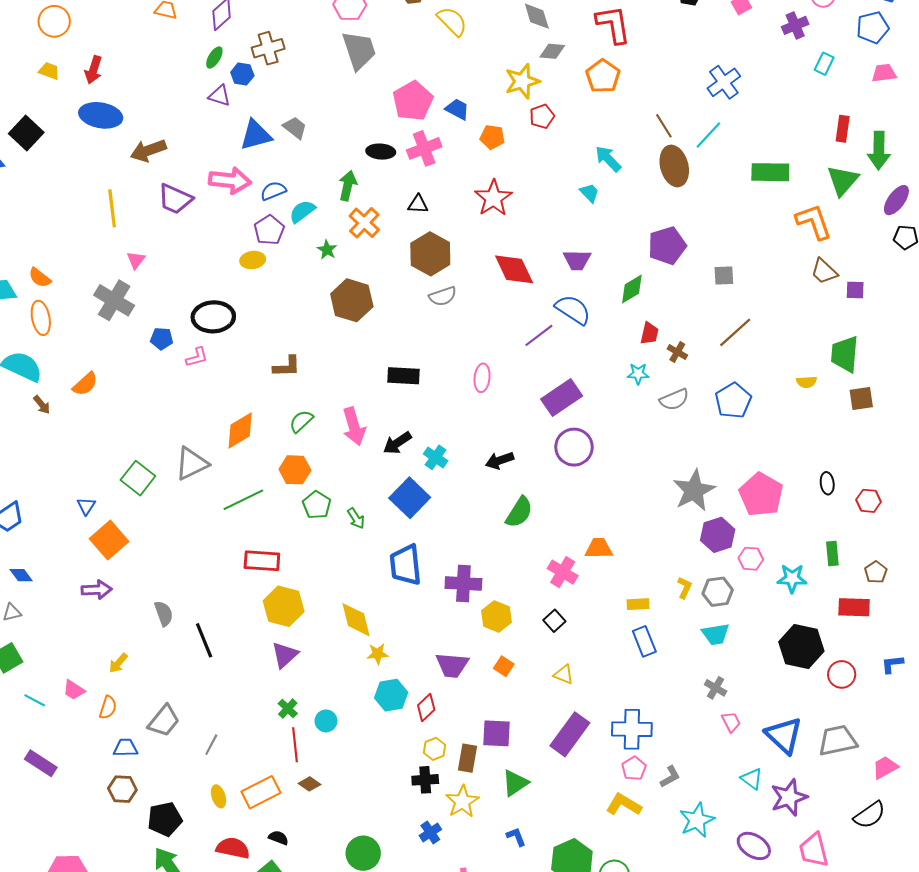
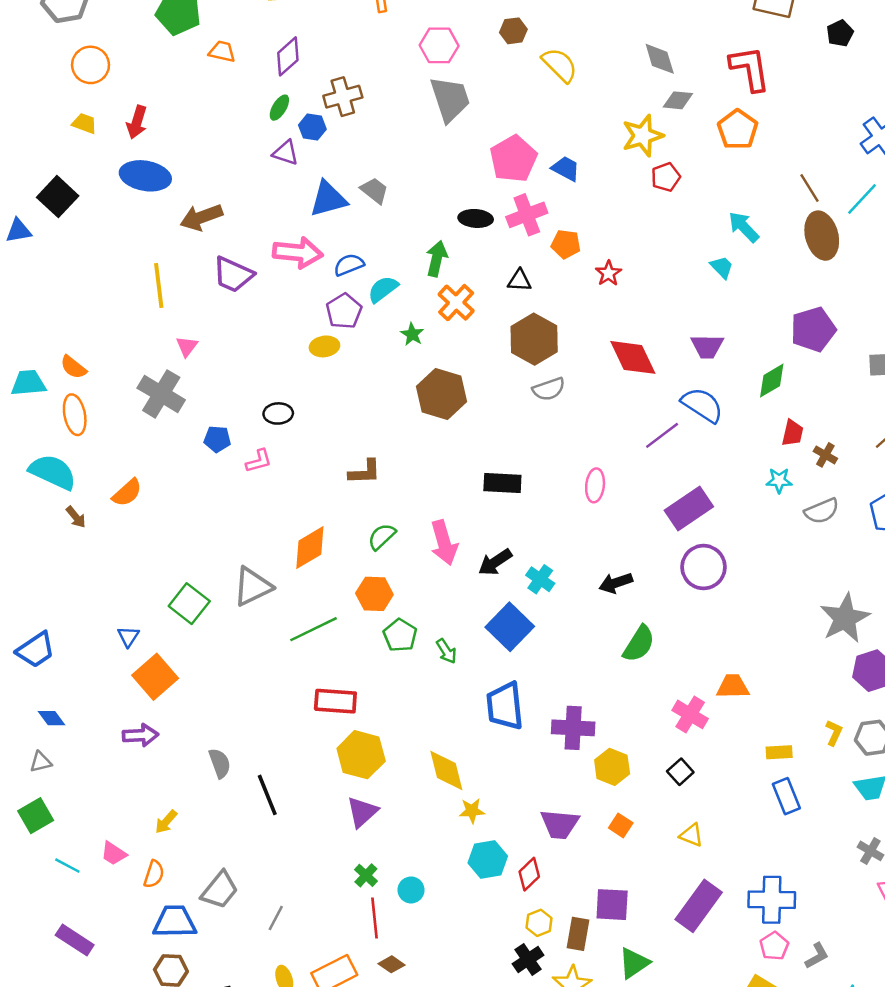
orange pentagon: (492, 137) -> (566, 244), moved
red star: (493, 198) -> (608, 273), size x0.6
black ellipse: (213, 317) -> (278, 413), size x0.6
blue trapezoid: (126, 748) -> (175, 922), size x1.5
black cross: (425, 780) -> (528, 959), turned -30

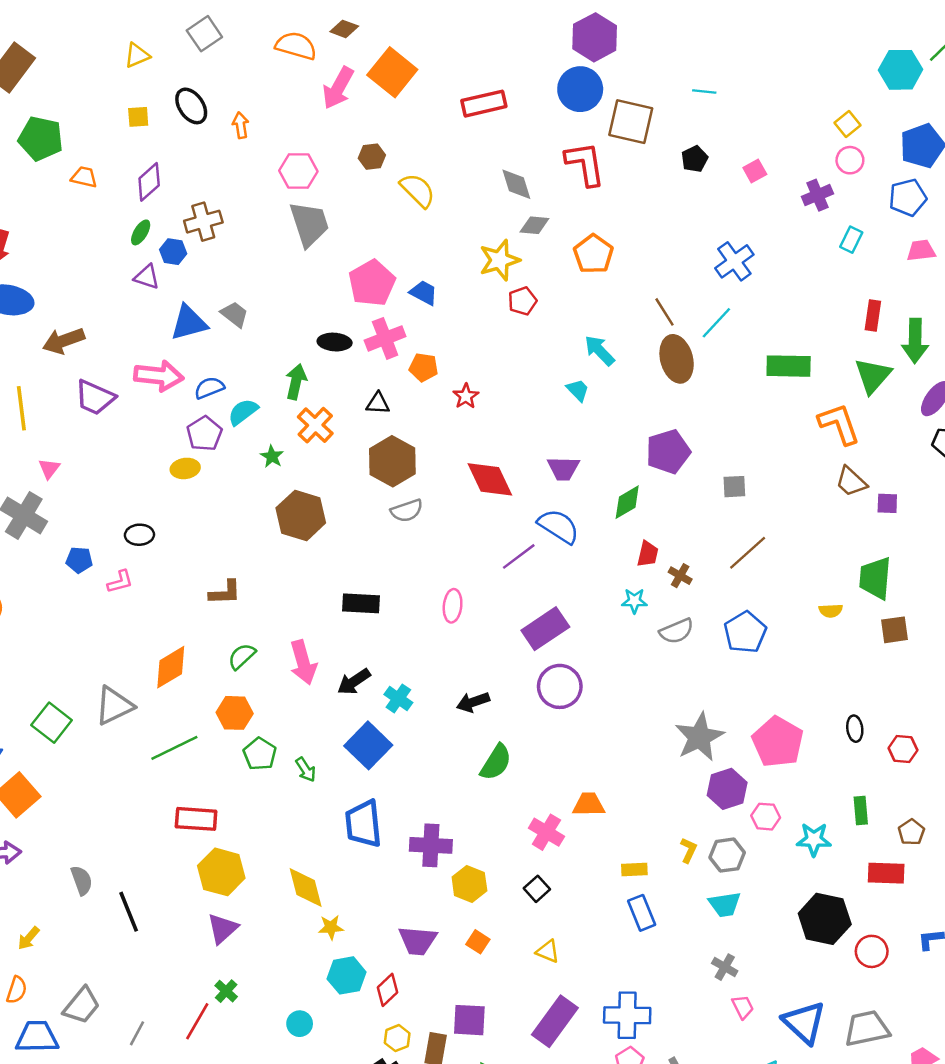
red L-shape: (750, 69) -> (585, 164), moved
cyan circle: (411, 890) -> (300, 1024), moved
red line: (374, 918) -> (197, 1021), moved, turned 36

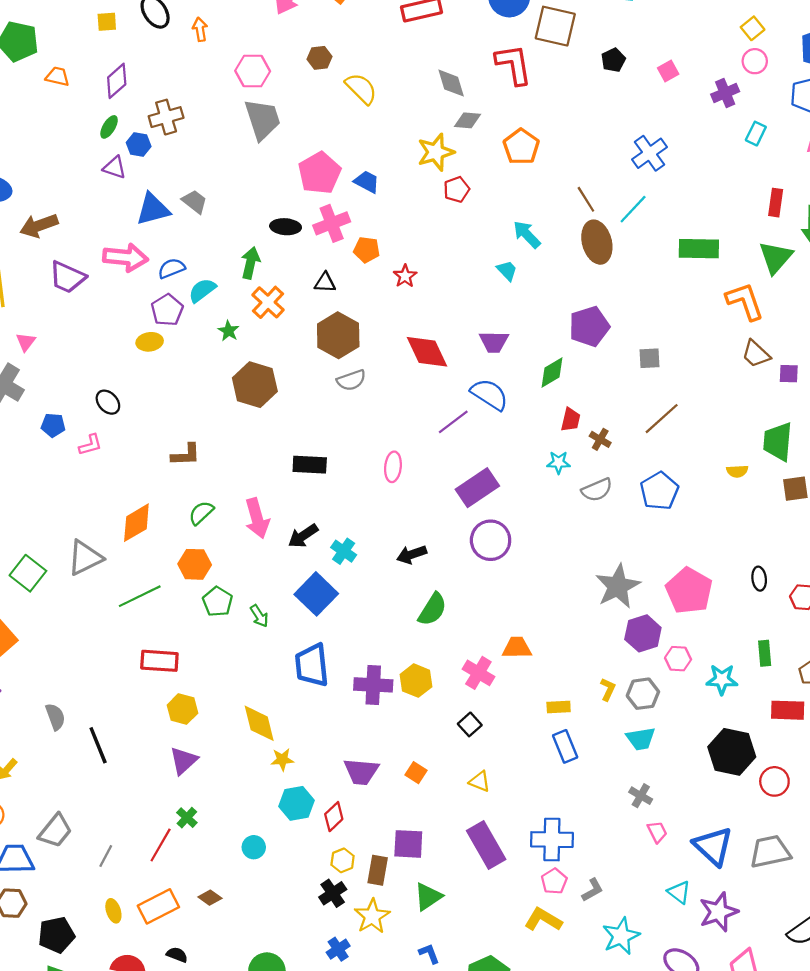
black ellipse: (139, 535) -> (108, 402), turned 50
yellow hexagon: (221, 872) -> (182, 709), size x0.7
yellow hexagon: (469, 884) -> (416, 681), moved
purple rectangle: (555, 1021) -> (486, 845), turned -66

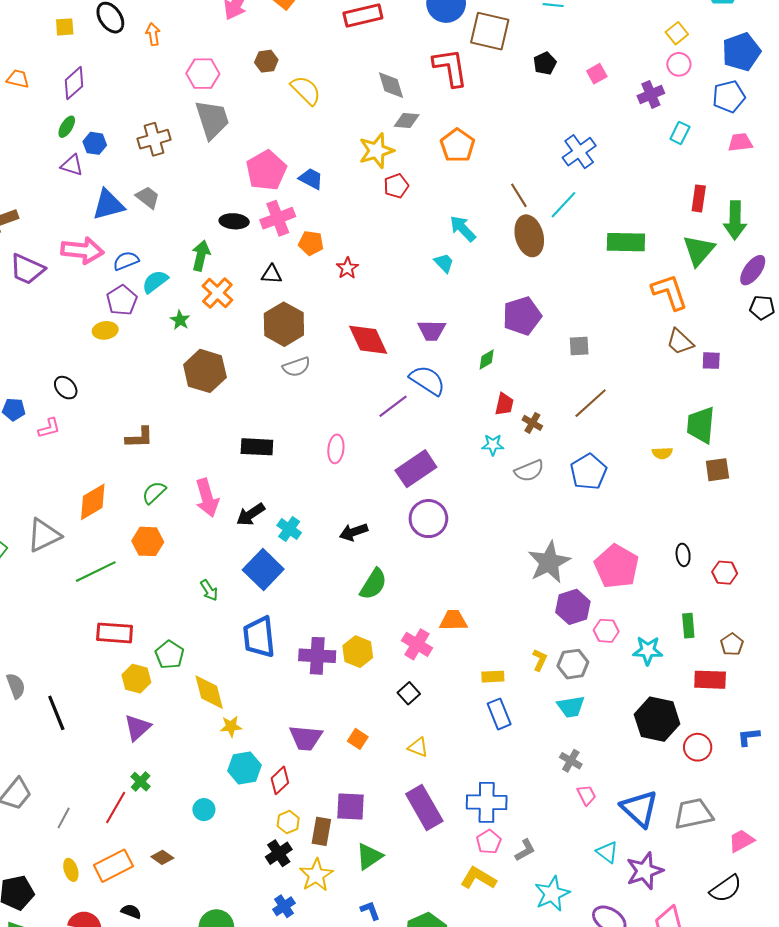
brown cross: (166, 117) -> (154, 139), moved
green diamond: (552, 373) -> (487, 360), size x0.7
green pentagon: (218, 602) -> (170, 655), moved

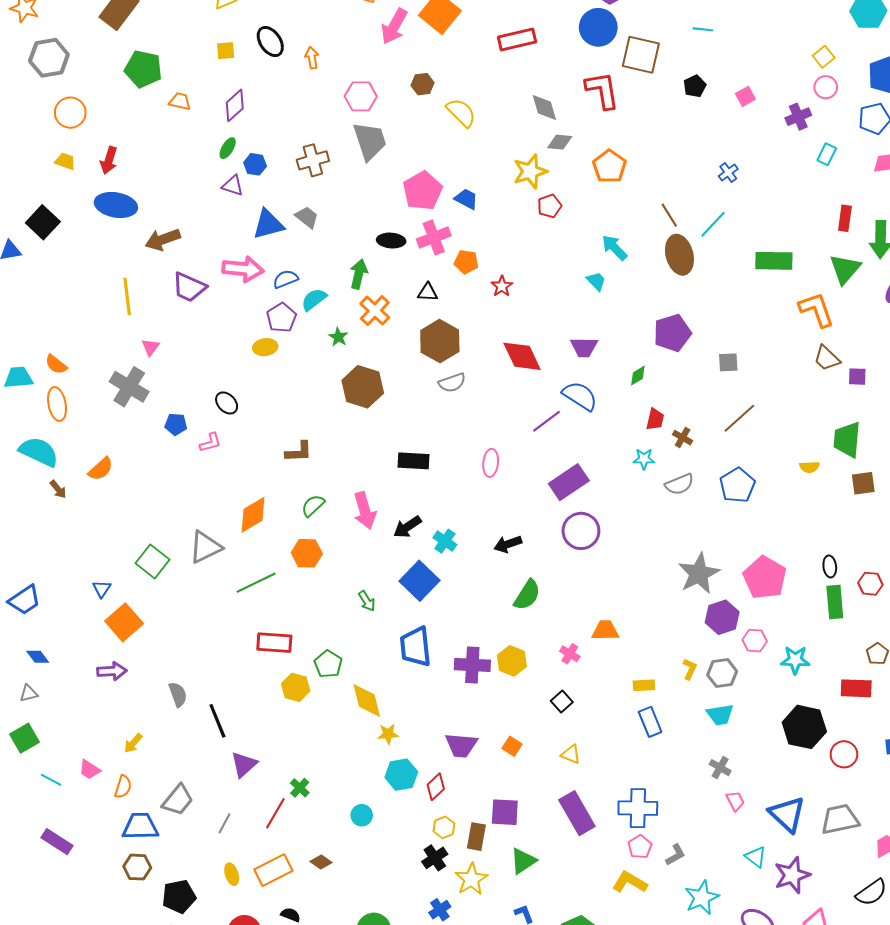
blue cross: (579, 152) -> (728, 172), size x0.6
green rectangle: (688, 626) -> (835, 602), moved, size x1.4
pink cross: (417, 644) -> (570, 654), size x0.7
purple triangle: (137, 727) -> (244, 764), moved

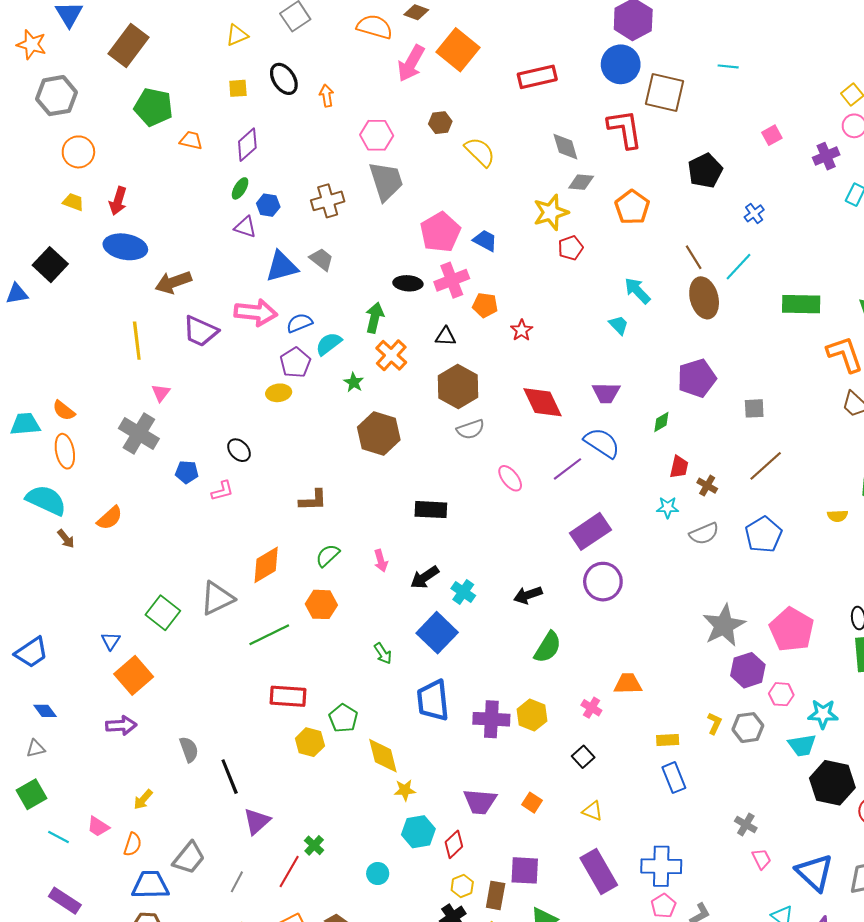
black pentagon: (695, 86) -> (705, 171), moved, size x1.5
pink ellipse: (491, 463) -> (510, 478), moved, turned -44
pink arrow: (365, 511) -> (381, 561), size x0.6
cyan trapezoid: (720, 715) -> (802, 745), moved

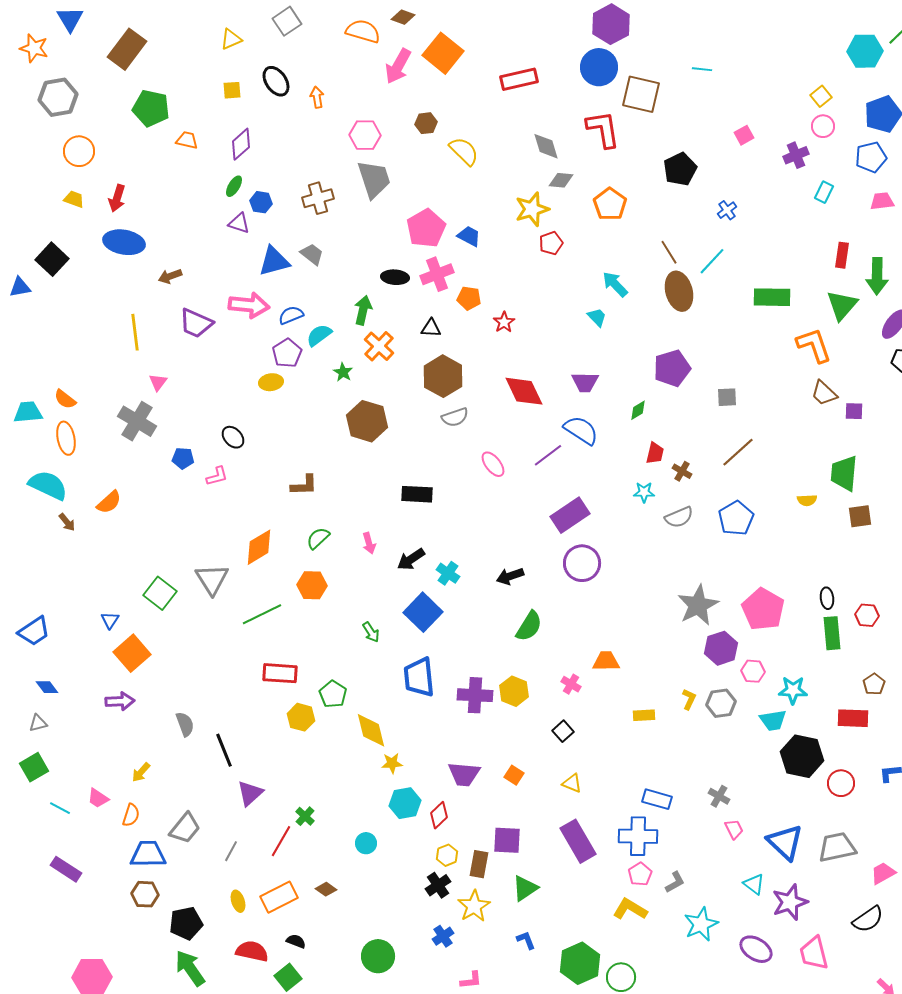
brown arrow: (173, 282) -> (170, 276), size x0.7
gray triangle: (217, 598) -> (212, 579), turned -36
blue rectangle: (674, 778) -> (657, 799), moved, turned -52

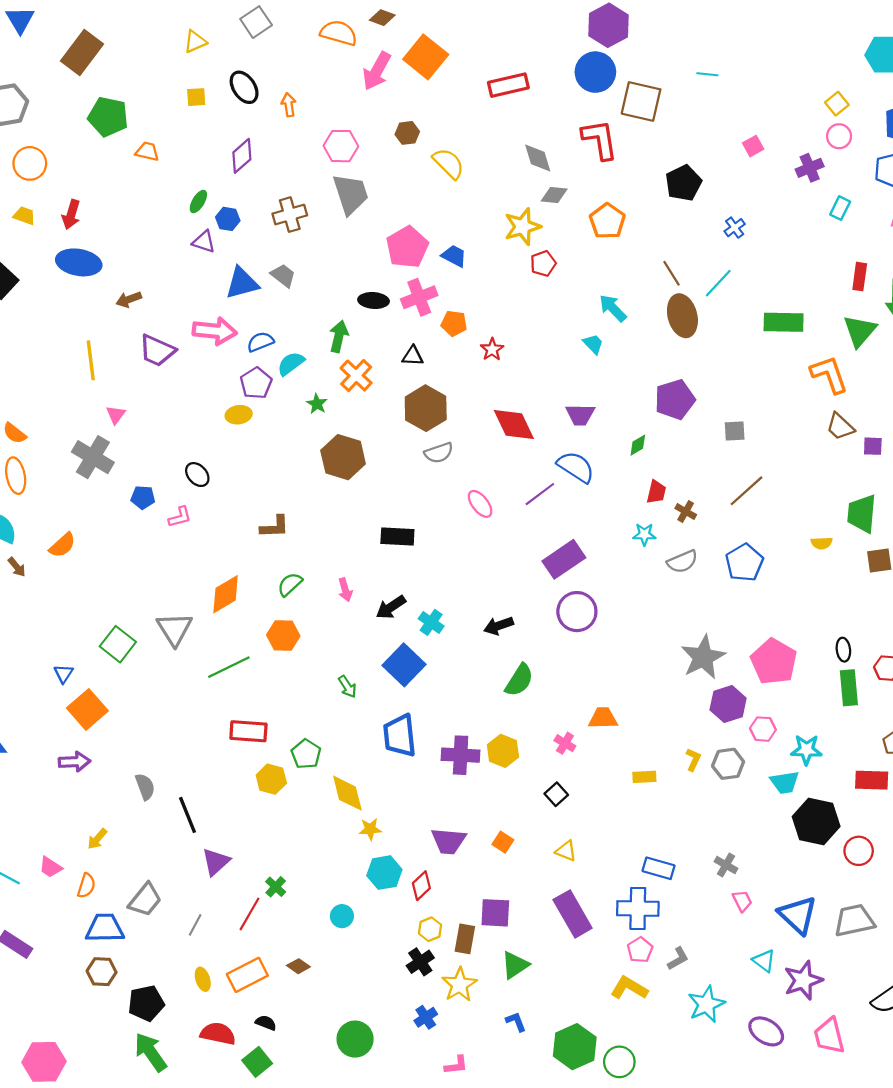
purple diamond: (241, 144) -> (242, 156), moved

